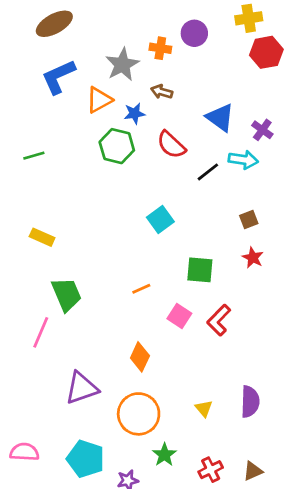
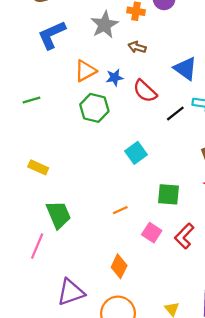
orange triangle: (99, 100) -> (85, 71), moved
blue star: (135, 113) -> (115, 78), moved
green hexagon: (117, 146) -> (94, 108), moved

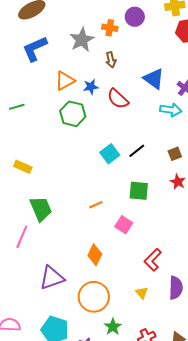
brown arrow: (137, 47) -> (111, 60), turned -119
black line: (175, 113) -> (137, 151), moved
red L-shape: (184, 236) -> (153, 260), moved

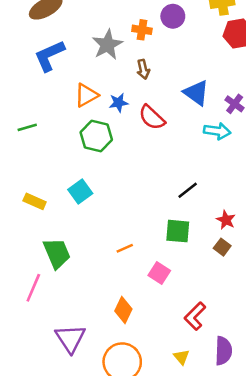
black line: (137, 151) -> (188, 190), moved
cyan square: (110, 154) -> (80, 192), moved
brown square: (175, 154) -> (222, 247), moved, turned -32
purple triangle: (52, 278) -> (70, 338), turned -44

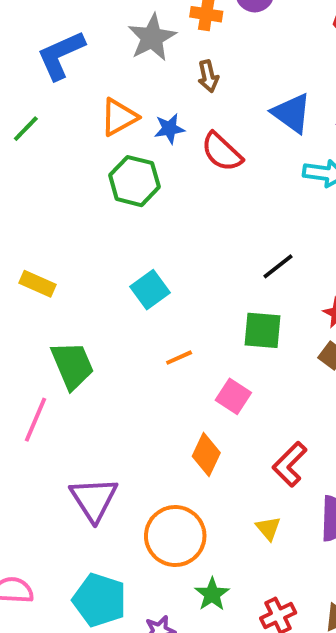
green line: (27, 127) -> (26, 129), moved, turned -30
cyan square: (80, 192) -> (150, 290), moved
orange diamond: (123, 310) -> (206, 455), moved

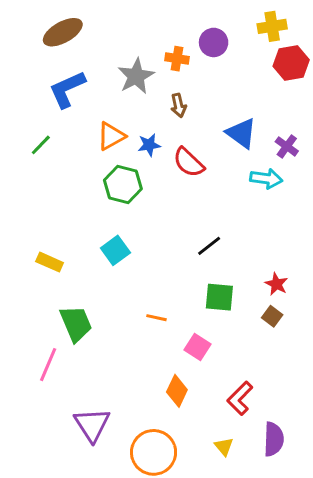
black line: (278, 266) -> (209, 246), moved
cyan square: (150, 290) -> (115, 250), moved
orange line: (179, 358) -> (156, 318), turned 36

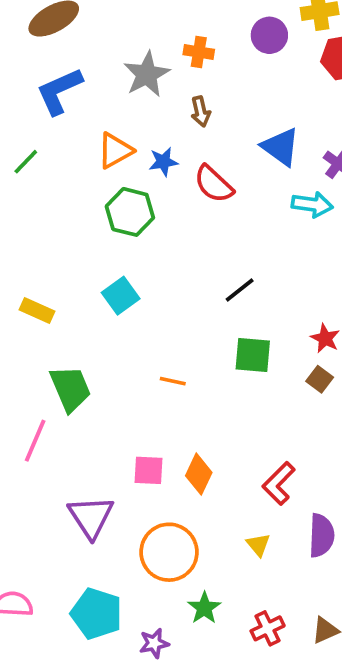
purple circle: (214, 42) -> (269, 35), moved
pink square: (197, 347) -> (149, 470), moved, turned -30

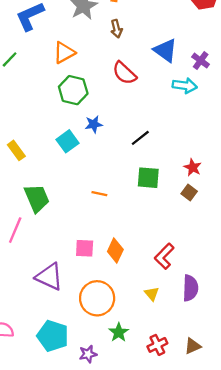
blue star: (163, 162) -> (94, 124), moved
yellow rectangle: (37, 310) -> (16, 150), turned 30
purple triangle: (91, 517) -> (49, 277), turned -32

